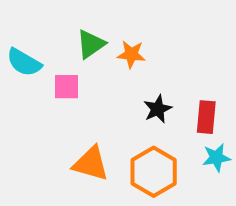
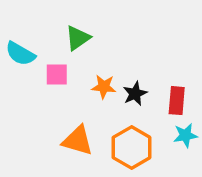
orange star: (131, 54) -> (104, 87), moved

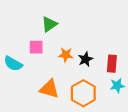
cyan semicircle: (20, 54) -> (13, 64), moved

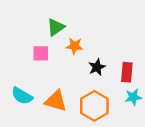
orange star: (66, 55) -> (74, 46), moved
cyan semicircle: (13, 64) -> (22, 96), moved

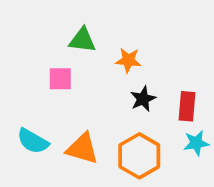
green triangle: (56, 27) -> (82, 40), turned 42
orange star: (74, 46) -> (128, 60), moved

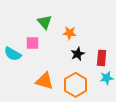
green triangle: (82, 40) -> (45, 22), turned 42
cyan semicircle: (33, 141) -> (13, 54), moved

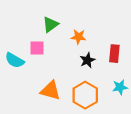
green triangle: (45, 22) -> (50, 24), turned 35
red rectangle: (102, 58) -> (114, 54), moved

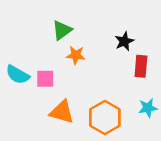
orange star: (78, 37) -> (76, 55), moved
pink square: (37, 48) -> (45, 79), moved
black star: (87, 60) -> (124, 41), moved

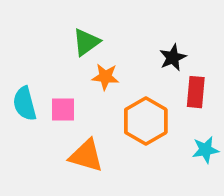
cyan semicircle: (18, 75) -> (25, 104), turned 45
orange hexagon: (105, 118) -> (146, 121), moved

